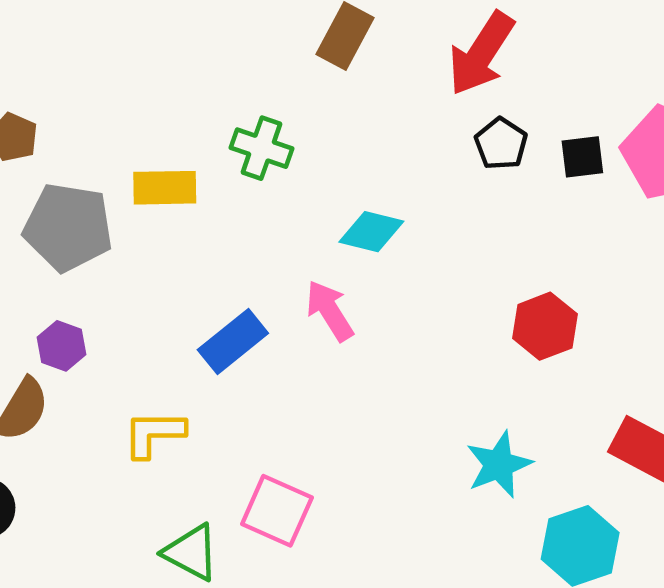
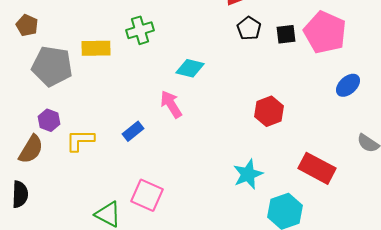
green cross: (262, 148) -> (140, 30), turned -36
blue rectangle: (233, 342) -> (133, 131), moved, size x0.7
yellow L-shape: (154, 434) -> (80, 140), moved

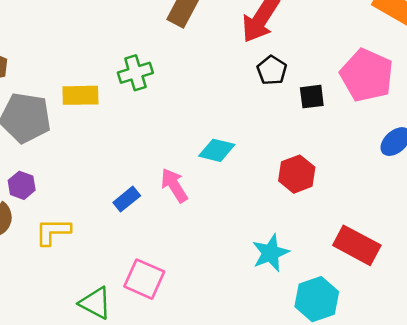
black square: (286, 34) -> (312, 97), moved
cyan diamond: (190, 68) -> (217, 150), moved
pink arrow: (171, 104) -> (174, 185), moved
yellow L-shape: (80, 140) -> (53, 232), moved

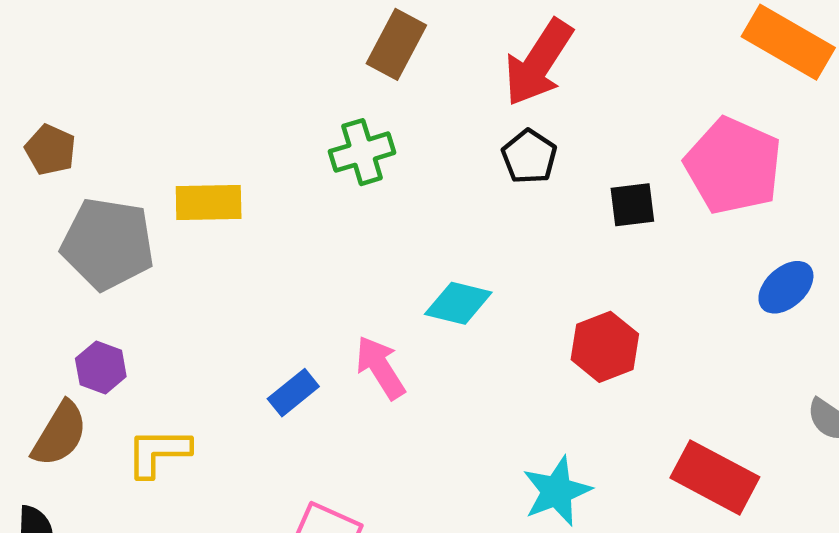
black pentagon: (272, 70) -> (529, 157), moved
green cross: (135, 73) -> (362, 152), moved

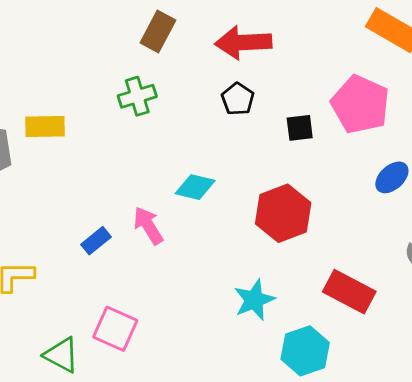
red arrow: (538, 63) -> (243, 43), turned 54
red hexagon: (605, 347) -> (283, 213), size x1.4

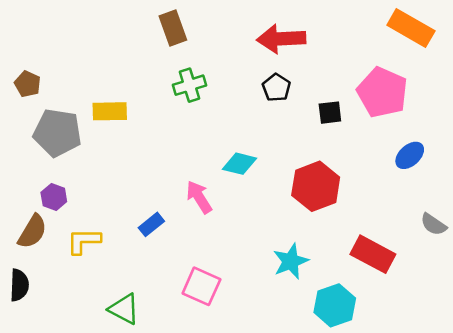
brown rectangle: (158, 32) -> (173, 28), moved, turned -48
blue rectangle: (96, 241) -> (151, 224), moved
pink square: (115, 329) -> (201, 286), moved

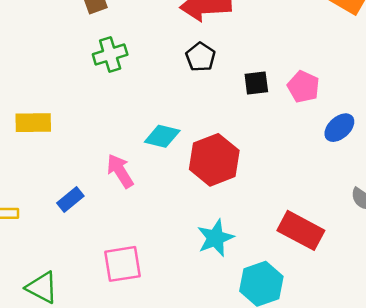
pink pentagon: (382, 92) -> (303, 87), moved, size x0.6
yellow rectangle: (110, 111) -> (33, 123), moved
red hexagon: (316, 186) -> (214, 160), moved
pink square: (201, 286) -> (122, 264), turned -33

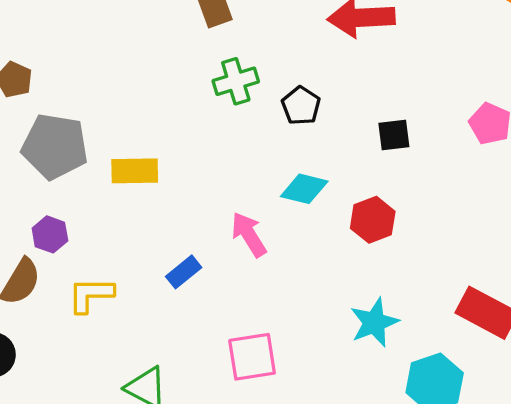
black pentagon: (201, 57) -> (301, 106), moved
black square: (256, 83) -> (394, 135), moved
red hexagon: (214, 160) -> (373, 220), size x0.7

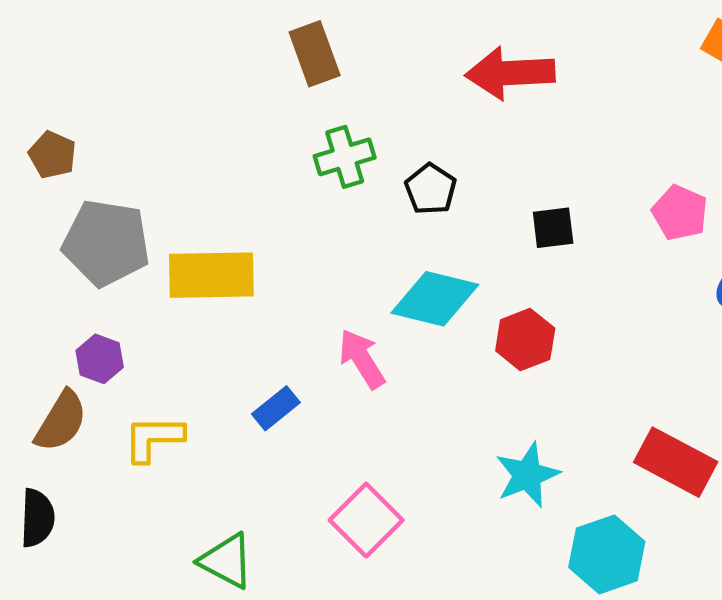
yellow rectangle: (135, 171) -> (211, 275), size x1.4
cyan diamond: (304, 189) -> (435, 299), size x1.4
pink square: (252, 357) -> (366, 520), turned -36

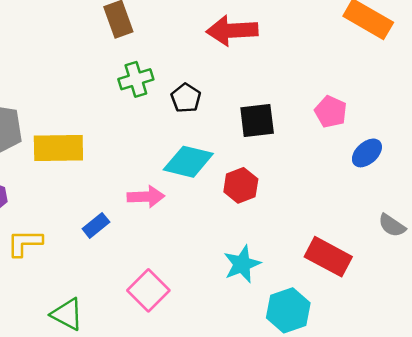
black square: (553, 228) -> (257, 120), size x1.4
pink arrow: (362, 359) -> (146, 197), turned 120

